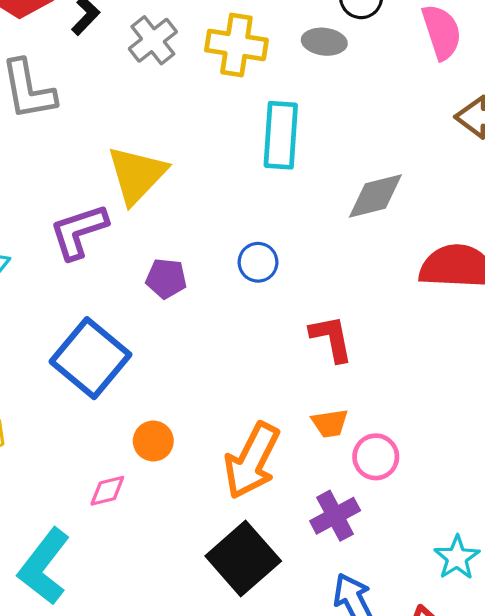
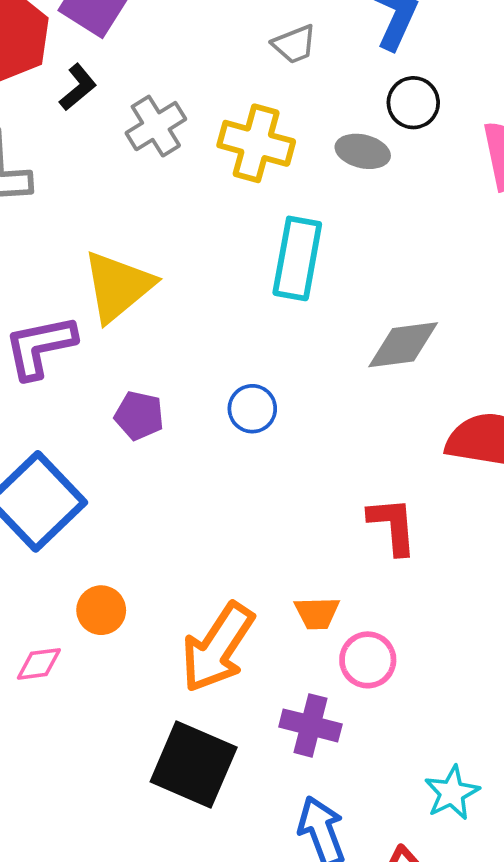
red L-shape: (331, 338) -> (393, 526), moved
purple cross: (335, 516) -> (310, 725), turned 36
black square: (243, 559) -> (194, 765), turned -32

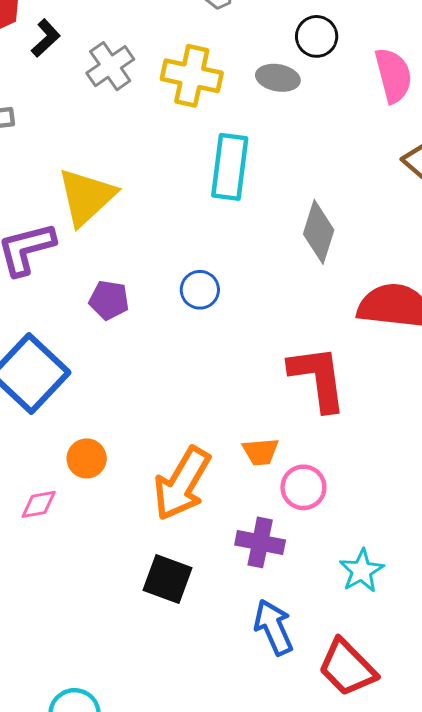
gray diamond: (403, 345) -> (319, 232), turned -62
red L-shape: (393, 526) -> (318, 378), size x1.4
black square: (194, 765) -> (168, 579), size x0.7
cyan star: (452, 793) -> (362, 571), moved

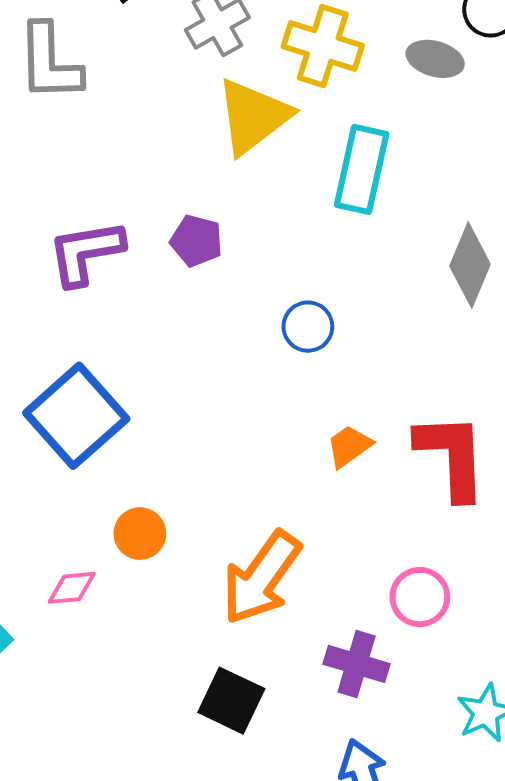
yellow triangle: (86, 197) -> (253, 116), moved
purple pentagon: (109, 300) -> (196, 241), moved
orange trapezoid: (261, 452) -> (349, 446), moved, turned 144

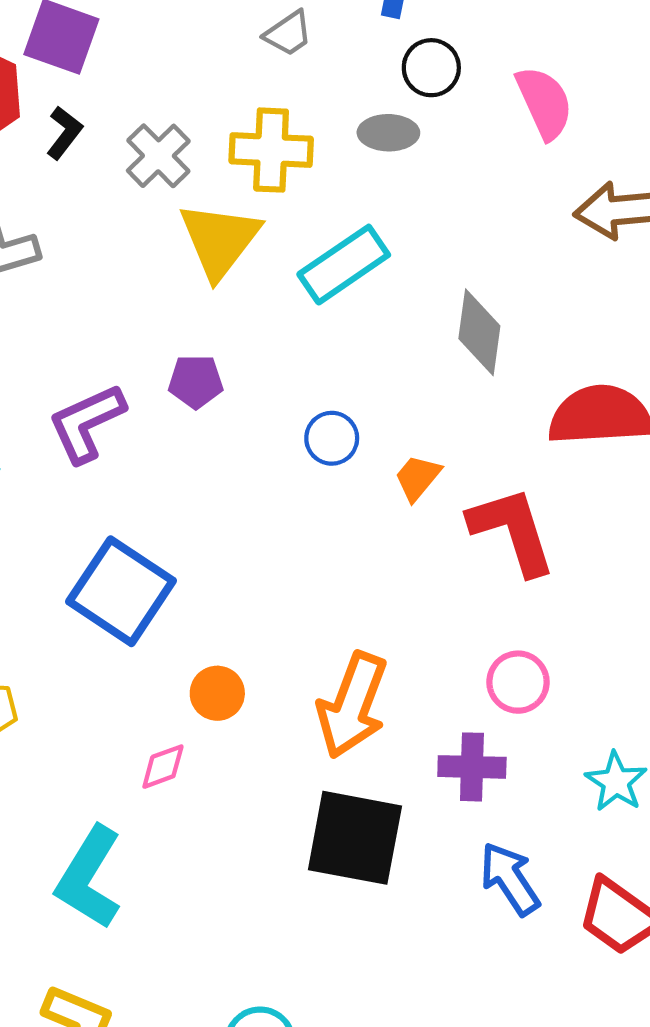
cyan rectangle: (362, 169) -> (344, 265), turned 58
orange trapezoid: (349, 446) -> (418, 478), moved
black square: (231, 701) -> (355, 838), size x1.5

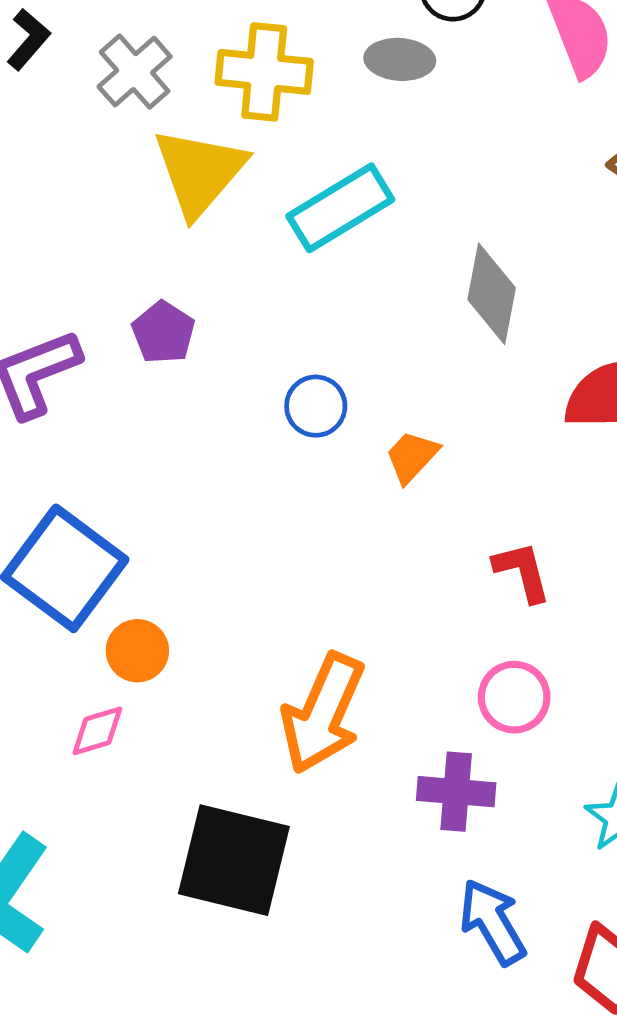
purple pentagon: (196, 381) -> (163, 332), turned 30
red L-shape: (512, 531) -> (522, 572), moved, size x0.6
orange circle: (217, 693) -> (137, 651), moved
pink diamond: (163, 767) -> (97, 731), moved
black square: (355, 838) -> (234, 860), moved

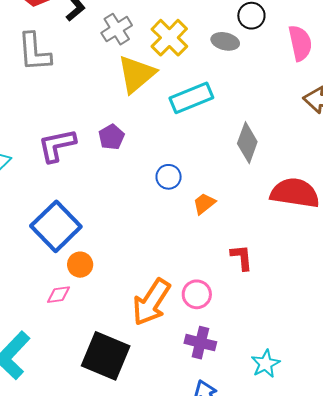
yellow cross: (264, 72) -> (169, 38), turned 30
pink circle: (514, 697) -> (197, 294), moved

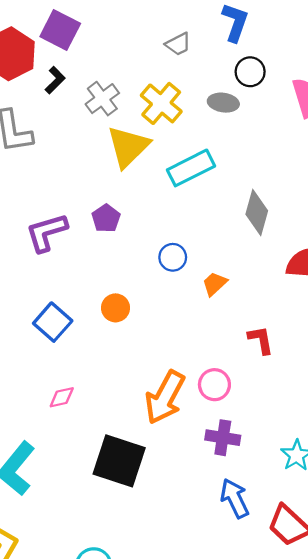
blue square: (56, 226) -> (53, 322), size x0.7
orange circle: (80, 265) -> (116, 308), moved

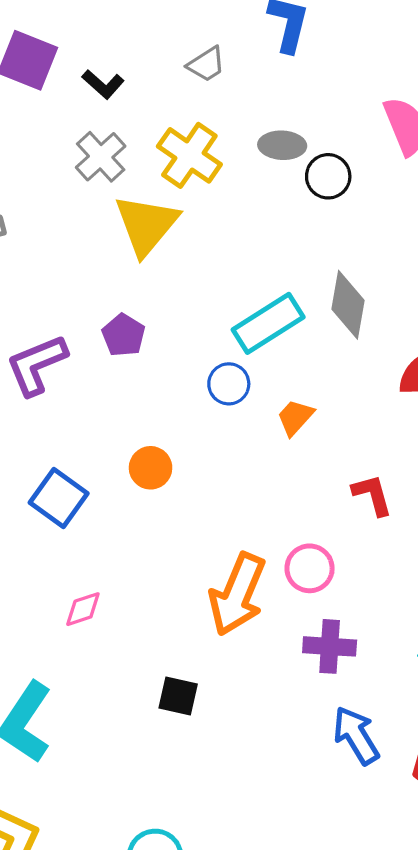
black circle: (250, 72) -> (328, 176), moved
black L-shape: (55, 80) -> (103, 84), moved, turned 92
cyan rectangle: (191, 168) -> (268, 323), moved
black square: (119, 461) -> (178, 696), size x0.5

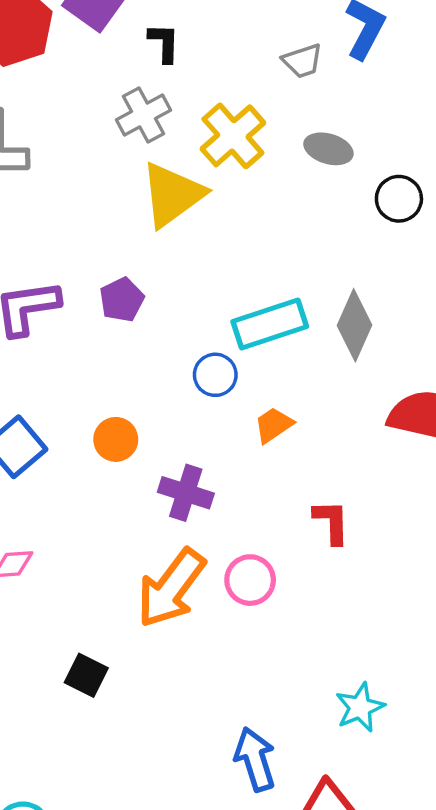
gray trapezoid: (206, 64) -> (302, 61), moved
black L-shape: (103, 84) -> (164, 43), turned -144
black circle: (328, 176) -> (399, 199), moved
purple cross: (330, 646) -> (186, 493), moved

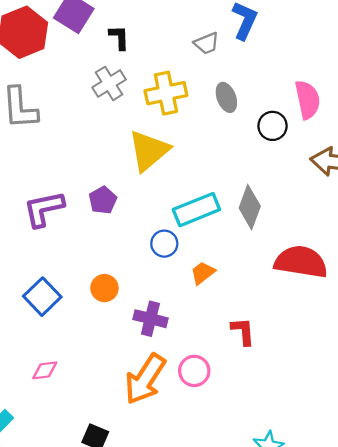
yellow cross: (233, 136) -> (166, 93), turned 33
gray ellipse: (328, 149) -> (226, 97), turned 56
yellow triangle: (172, 195) -> (149, 151), moved

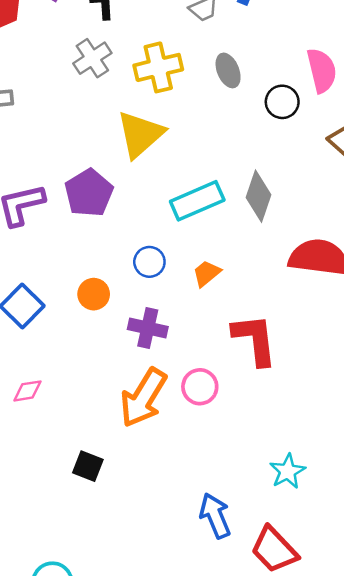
purple pentagon: (103, 200) -> (89, 193), size x1.5
blue circle: (164, 244) -> (149, 262), moved
red L-shape: (243, 331) -> (255, 340), size x1.6

